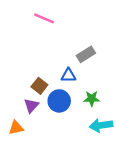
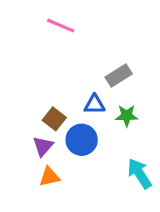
green star: (92, 99) -> (127, 116), moved
cyan arrow: (101, 125) -> (140, 174), turned 65
orange triangle: (16, 128) -> (49, 177), moved

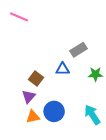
pink line: (61, 26) -> (19, 17), moved
green star: (127, 116) -> (95, 74), moved
blue circle: (82, 140) -> (54, 111), moved

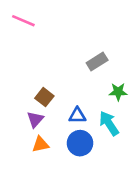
blue triangle: (63, 69) -> (77, 115), moved
blue circle: (54, 111) -> (80, 143), moved
cyan arrow: (92, 115) -> (109, 123), moved

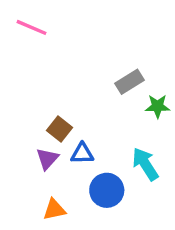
green star: (118, 92) -> (158, 106), moved
blue triangle: (77, 115) -> (82, 154), moved
orange triangle: (40, 144) -> (54, 210), moved

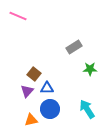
green star: (158, 106) -> (90, 69), moved
cyan arrow: (145, 164) -> (87, 109), moved
blue circle: (107, 190) -> (50, 109), moved

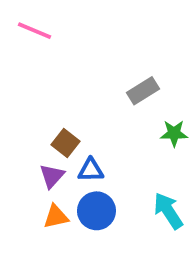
orange triangle: (31, 120) -> (56, 217), moved

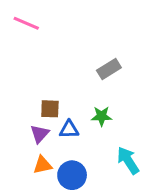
green star: (174, 133) -> (102, 116), moved
brown square: (65, 143) -> (50, 109), turned -36
blue circle: (96, 211) -> (72, 175), moved

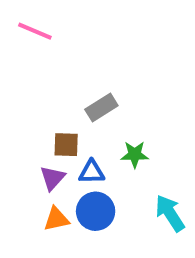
gray rectangle: (109, 69) -> (101, 107), moved
blue circle: (72, 175) -> (96, 211), moved

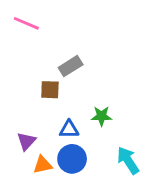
gray rectangle: (101, 107) -> (71, 66), moved
brown square: (66, 145) -> (50, 90), moved
purple triangle: (52, 178) -> (26, 141), moved

